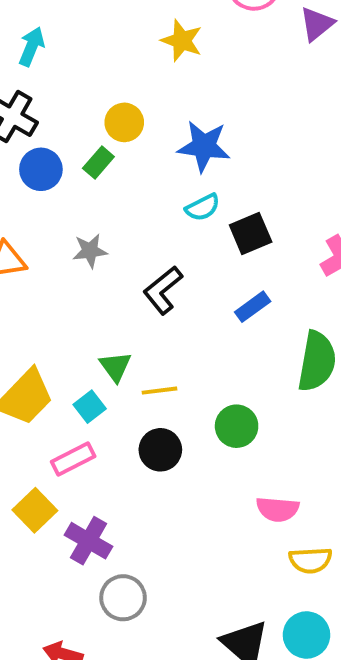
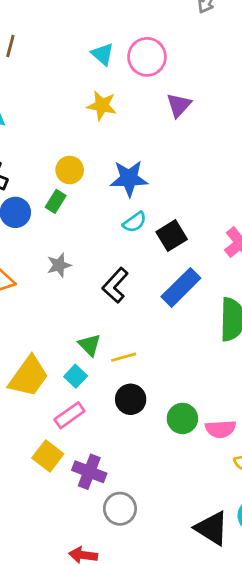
purple triangle: (317, 24) -> (179, 105), moved
blue rectangle: (253, 307) -> (181, 287), size x1.6
green circle: (237, 426) -> (182, 418), moved

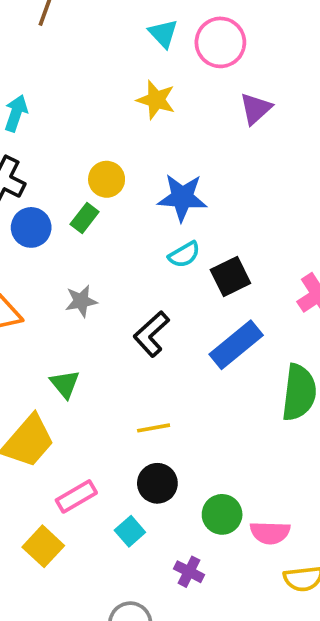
green triangle: (90, 345) -> (65, 384), moved
cyan square: (76, 376) -> (130, 531), moved
purple cross: (89, 472) -> (189, 572), moved, size x0.7

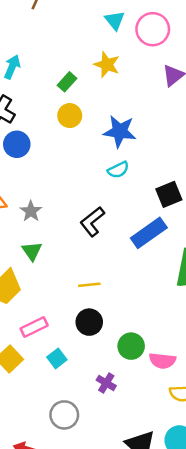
green rectangle: (85, 218) -> (67, 82), moved
black square: (230, 277) -> (169, 194), moved
gray star: (81, 301) -> (31, 211), moved, turned -30
cyan square: (130, 531) -> (57, 358), moved

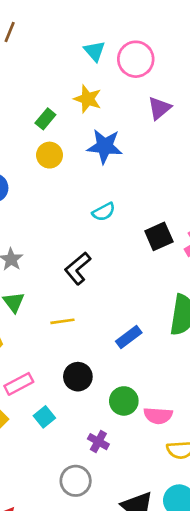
blue star: (120, 131) -> (105, 146), moved
blue rectangle: (149, 233) -> (129, 337), moved, size x0.7
yellow line: (89, 285) -> (62, 321), moved
gray circle: (64, 415) -> (76, 481), moved

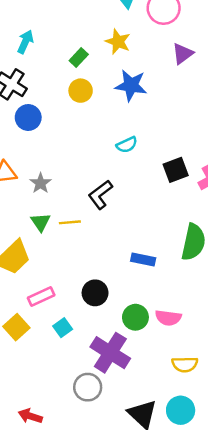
yellow line: (62, 321) -> (70, 222), moved
blue rectangle: (129, 337) -> (143, 259), turned 45
pink semicircle: (158, 416) -> (168, 318), moved
purple cross: (98, 442) -> (110, 353), size x2.0

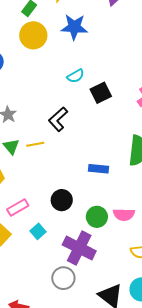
yellow circle: (81, 91) -> (33, 35), size x1.4
black square: (176, 170) -> (101, 93), moved

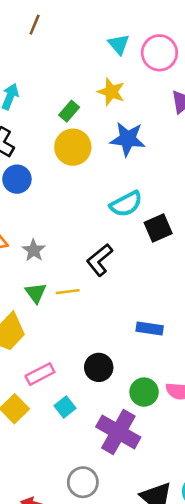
cyan semicircle: (76, 76) -> (126, 204), size x1.4
gray circle: (63, 278) -> (83, 482), moved

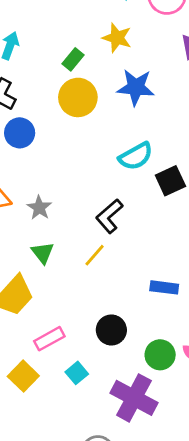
yellow line: (68, 292) -> (95, 255), moved, turned -40

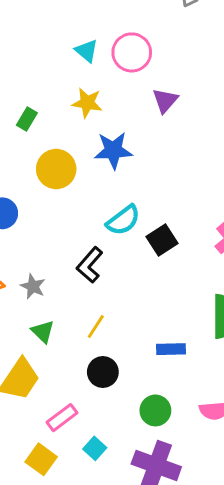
green rectangle: (73, 59) -> (27, 119), moved
black L-shape: (109, 216) -> (90, 265), moved
black circle: (111, 330) -> (103, 372), moved
green circle: (160, 355) -> (155, 410), moved

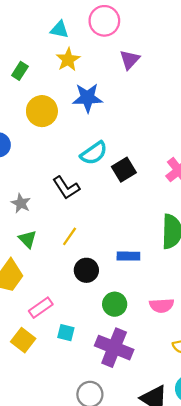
cyan triangle: (87, 51) -> (59, 30), moved, turned -30
yellow star: (87, 103) -> (68, 60), turned 30
black L-shape: (90, 265) -> (66, 188), turned -76
black circle: (103, 372) -> (86, 270), moved
cyan square: (95, 448) -> (66, 333), turned -30

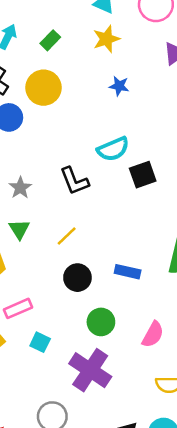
blue star: (88, 98) -> (119, 86), size x0.6
yellow circle: (42, 111) -> (44, 88), moved
pink semicircle: (162, 306) -> (153, 334), turned -70

